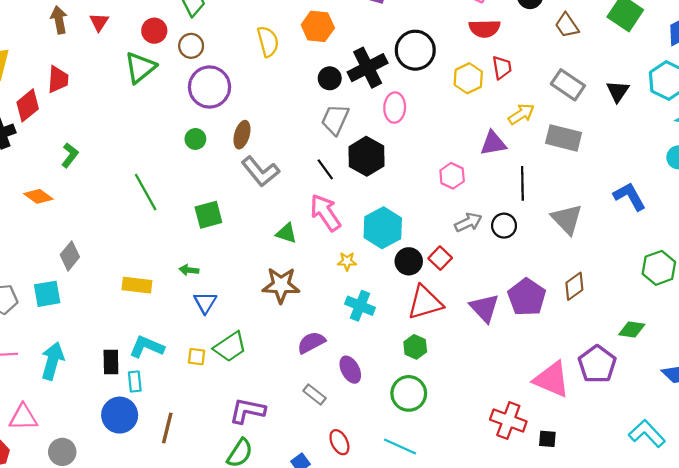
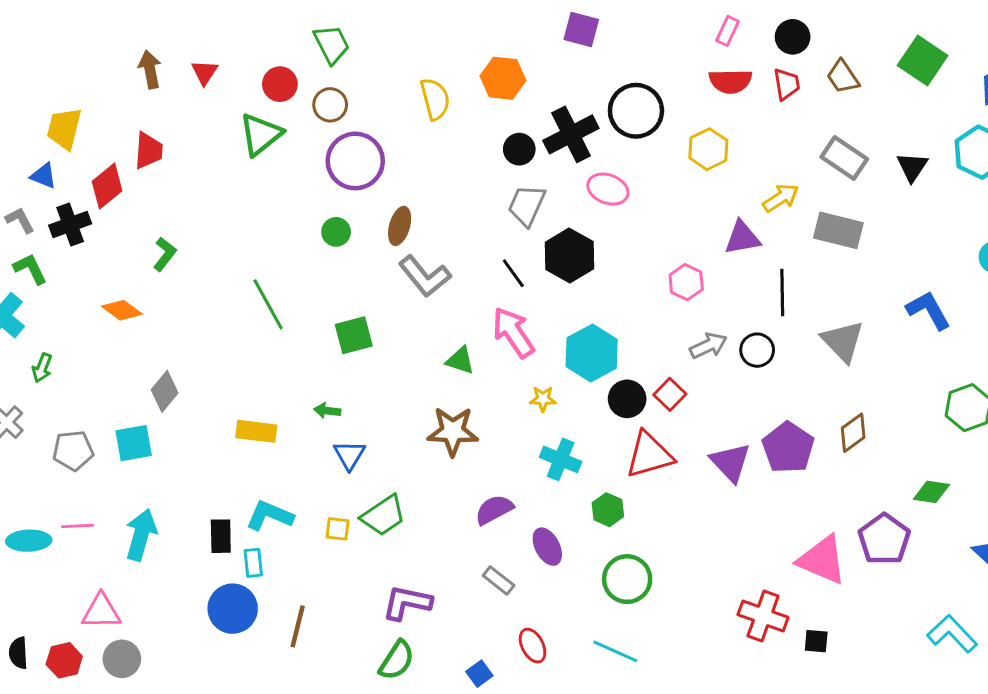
red trapezoid: (502, 68) -> (787, 84), moved
pink ellipse: (395, 108) -> (608, 189), turned -72
green hexagon: (415, 347) -> (608, 510), moved
gray circle: (62, 452) -> (122, 659), moved

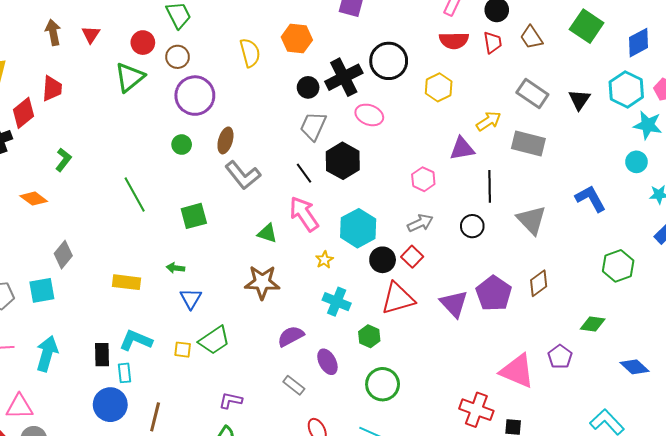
gray arrow: (708, 346) -> (420, 223), moved
yellow star: (543, 399) -> (324, 260), turned -30
purple pentagon: (884, 539) -> (560, 357), size x0.7
purple L-shape: (407, 603) -> (231, 401), size x0.7

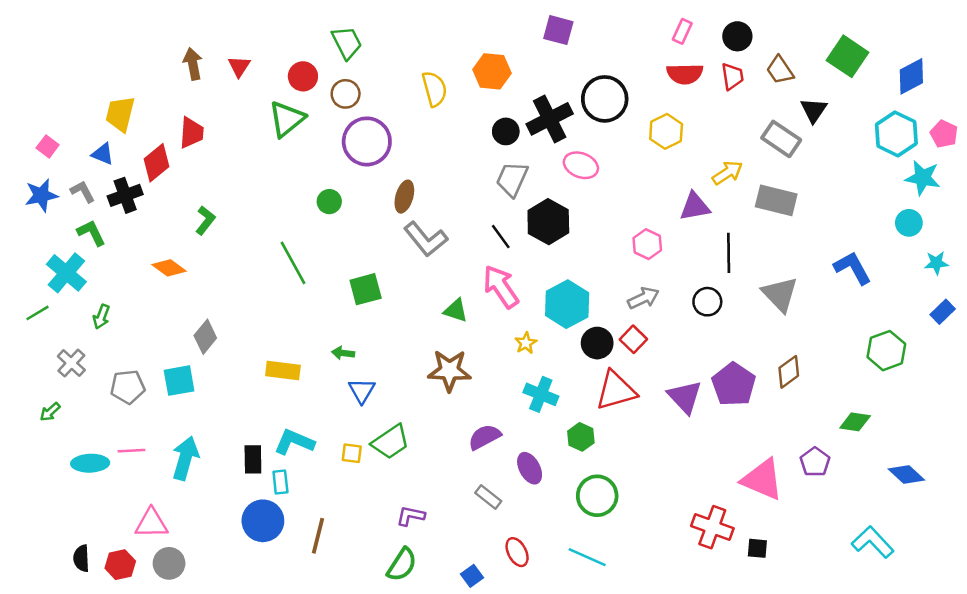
black triangle: (579, 100) -> (814, 110), moved
green circle: (182, 145) -> (329, 202), moved

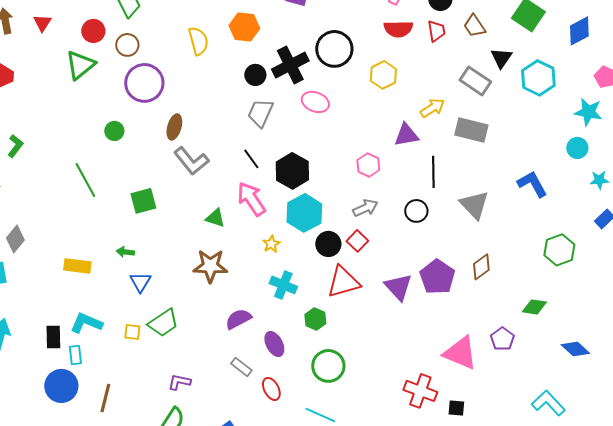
cyan hexagon: (896, 134) -> (538, 78), moved
black hexagon: (548, 222) -> (292, 171), moved
red ellipse: (517, 552) -> (271, 389), moved

